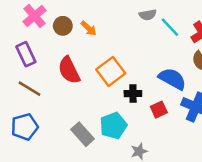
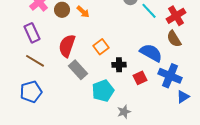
red semicircle: (69, 70) -> (67, 46), turned 45
orange square: (111, 71) -> (101, 47), size x0.7
gray rectangle: (82, 134) -> (78, 70), moved

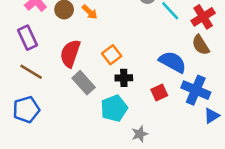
black cross: (119, 65) -> (124, 78), moved

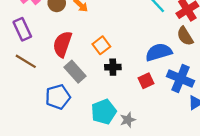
blue semicircle: (173, 62) -> (159, 52), turned -45
cyan pentagon: (114, 108) -> (104, 112), moved
blue pentagon: (26, 110) -> (58, 97), moved

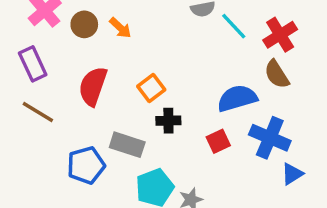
gray rectangle: (75, 72) -> (127, 145), moved, turned -30

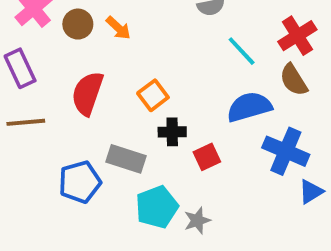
cyan line: (234, 26) -> (242, 51), moved
brown line: (38, 112) -> (26, 122), turned -36
red square: (218, 141) -> (207, 157), moved

